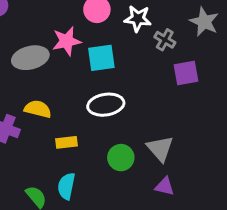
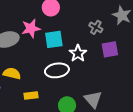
white star: (138, 19) -> (78, 53), moved, turned 30

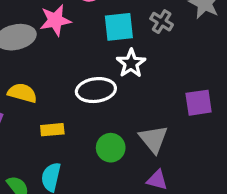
cyan square: (54, 39) -> (119, 27), moved
purple square: (110, 49) -> (199, 103), moved

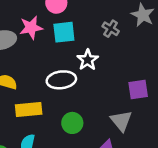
cyan square: (119, 27) -> (64, 32), moved
yellow rectangle: (52, 130) -> (29, 109), size x1.5
gray triangle: (153, 139) -> (121, 121), moved

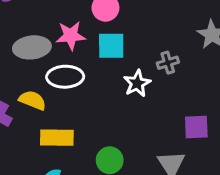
gray cross: (111, 29) -> (168, 63), moved, turned 35
white ellipse: (61, 80) -> (65, 77), moved

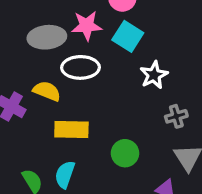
cyan square: (111, 46) -> (128, 36), turned 32
gray cross: (168, 63) -> (176, 116), moved

